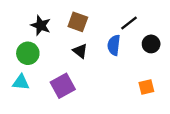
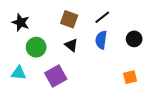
black line: (129, 23) -> (102, 17), moved
black star: (41, 25) -> (21, 22), moved
green circle: (28, 53) -> (36, 47), moved

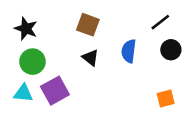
black line: (102, 17) -> (160, 22), moved
green circle: (36, 47) -> (33, 62), moved
purple square: (56, 76) -> (55, 91), moved

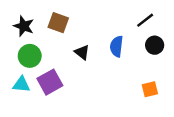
brown square: (88, 25) -> (58, 23), moved

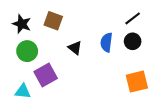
black circle: (155, 45) -> (133, 41), moved
cyan triangle: (21, 84) -> (23, 91), moved
orange square: (150, 89) -> (137, 82), size x1.5

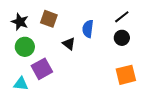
blue semicircle: (106, 42) -> (88, 29), moved

